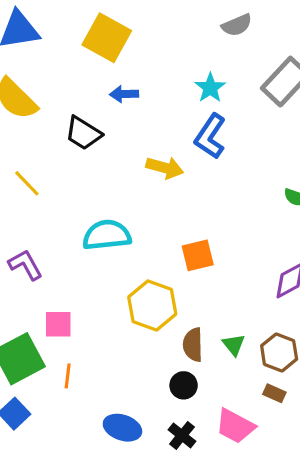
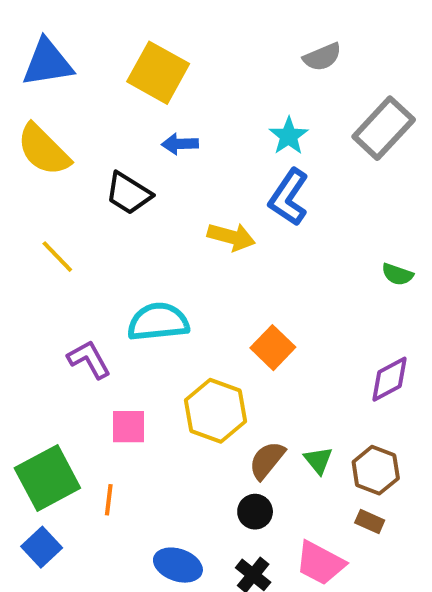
orange square: (198, 255) -> (273, 348), turned -32
purple L-shape: (25, 265) -> (89, 359), moved
pink square: (58, 324) -> (129, 427), moved
brown semicircle: (193, 345) -> (267, 460), turned 40

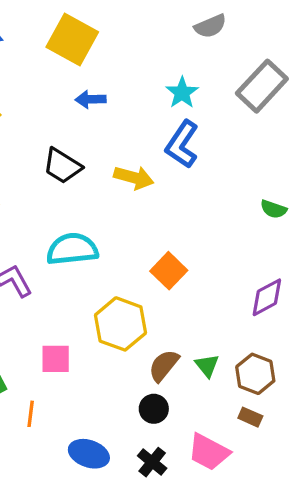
black trapezoid: (129, 193) -> (62, 166), moved
pink square: (129, 427) -> (56, 359), moved
orange line: (109, 500) -> (31, 414), moved

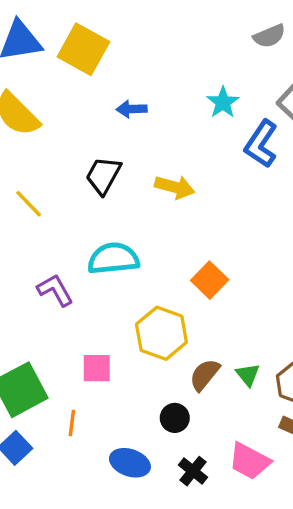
gray semicircle: (210, 26) -> (269, 36), moved
yellow square: (72, 39) -> (83, 49), moved
blue L-shape: (182, 144) -> (261, 144), moved
black trapezoid: (62, 166) -> (103, 175), turned 87
black circle: (154, 409) -> (175, 418), moved

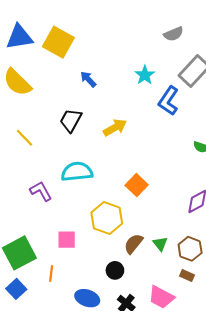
blue arrow: (132, 109) -> (88, 79), turned 48
yellow arrow: (175, 187) -> (115, 127), turned -45

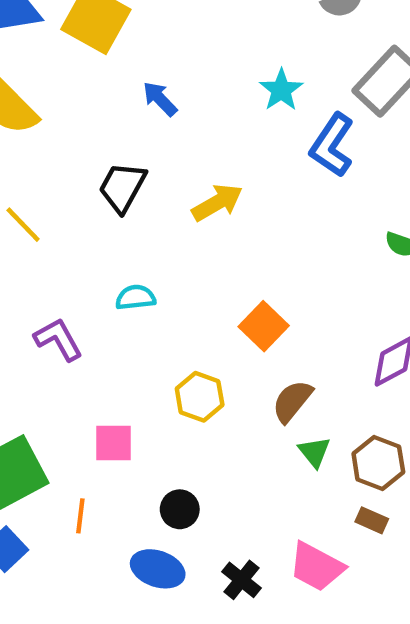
cyan semicircle: (77, 172) -> (136, 297), size x0.6
yellow hexagon: (107, 218) -> (200, 397), size x0.7
brown semicircle: (133, 244) -> (292, 401), moved
black circle: (115, 270) -> (180, 509), moved

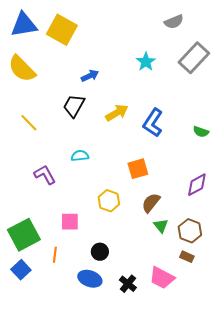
blue arrow: (160, 99) -> (90, 76), moved, turned 108
blue L-shape: (332, 145) -> (153, 123), moved
orange square: (264, 326) -> (138, 169), turned 30

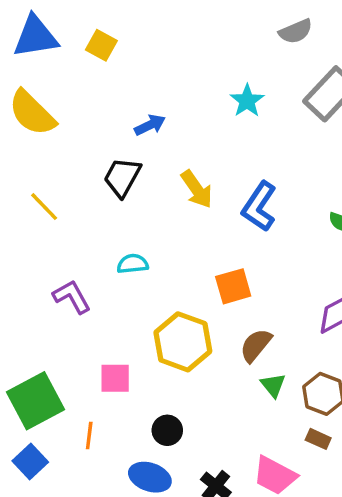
yellow square: (62, 30) -> (101, 45), size x0.6
yellow arrow: (117, 113) -> (197, 189), turned 85
yellow hexagon: (109, 201) -> (183, 342), size x1.5

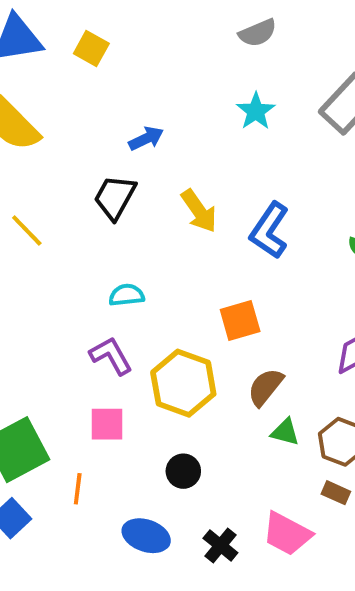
gray semicircle: (296, 31) -> (258, 33), moved
purple L-shape: (72, 297) -> (111, 356), moved
green triangle: (273, 385) -> (285, 432), turned -36
black circle: (167, 430) -> (183, 471), moved

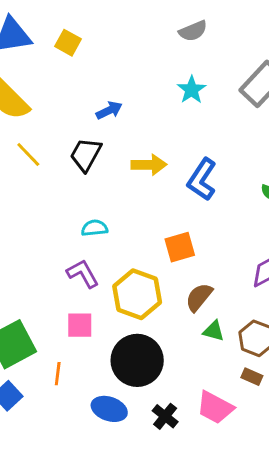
yellow arrow: (199, 211) -> (149, 165), turned -56
yellow line: (27, 230) -> (28, 154), moved
black circle: (183, 471) -> (137, 360), size x2.0

